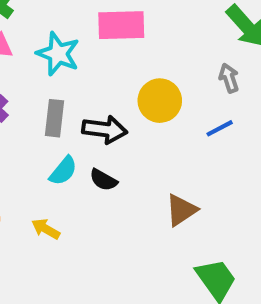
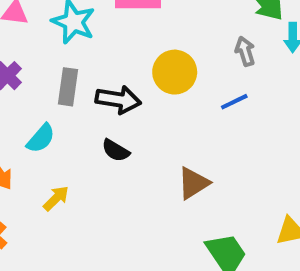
cyan semicircle: (63, 171) -> (41, 138), moved
yellow arrow: (46, 229) -> (56, 198), turned 104

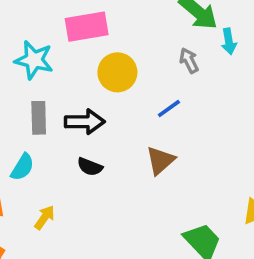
yellow circle: (175, 72) -> (117, 72), moved
blue line: (234, 102) -> (169, 108), moved
brown triangle: (193, 183) -> (160, 160), moved

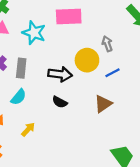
gray arrow: (189, 61) -> (107, 44), moved
yellow circle: (117, 72) -> (87, 60), moved
gray rectangle: (39, 118) -> (21, 68), moved

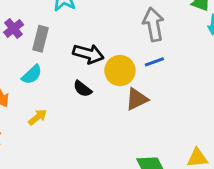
gray arrow: (107, 44) -> (153, 24), size x1.6
yellow circle: (87, 60) -> (120, 71), moved

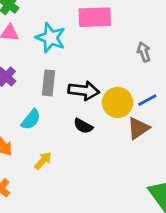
gray arrow: (153, 24) -> (144, 52), size x0.6
gray rectangle: (41, 39) -> (48, 83), moved
blue line: (154, 62) -> (147, 100), moved

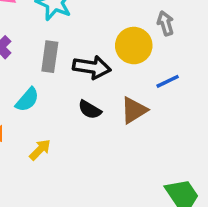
yellow circle: (118, 102) -> (134, 46), moved
brown triangle: (138, 128) -> (134, 110), moved

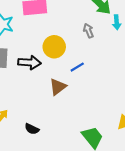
gray arrow: (165, 23) -> (88, 31), moved
black semicircle: (90, 110) -> (32, 129), moved

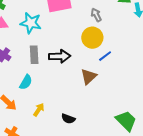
gray arrow: (88, 31) -> (96, 15), moved
yellow circle: (54, 47) -> (92, 38), moved

